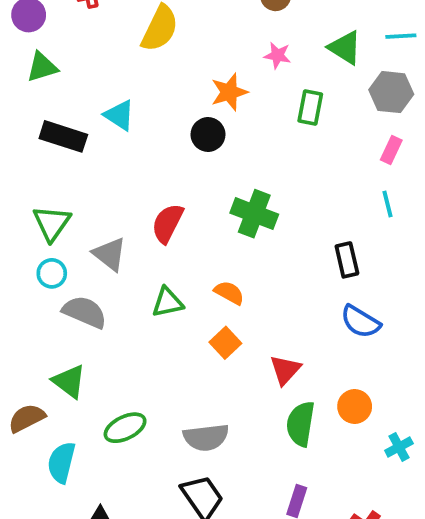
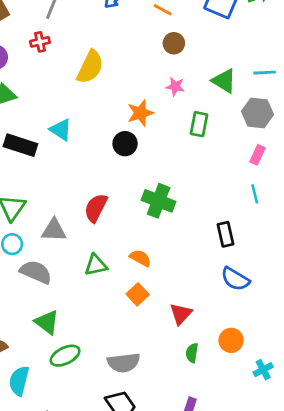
gray triangle: (110, 254) -> (54, 230), turned -36
green triangle: (69, 381) -> (47, 322), moved
green semicircle: (301, 424) -> (192, 353), size x0.6

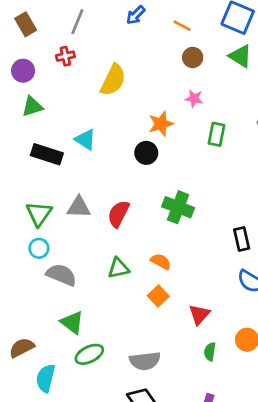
green triangle: (224, 81) -> (240, 56), moved
gray triangle: (54, 230) -> (79, 207), moved

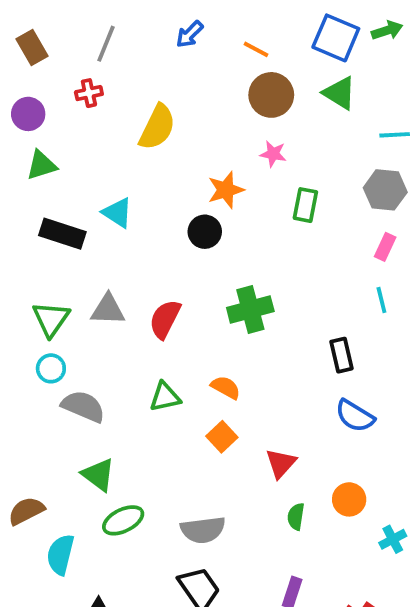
brown circle: (193, 57) -> (271, 95), size x1.5
green cross: (178, 207) -> (250, 310), turned -36

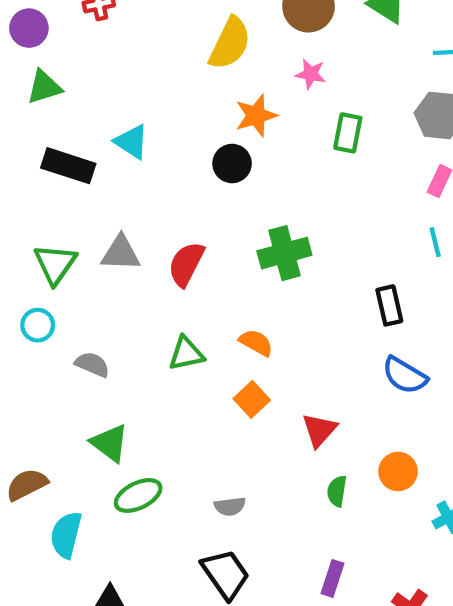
yellow semicircle: (157, 127) -> (230, 43), moved
cyan circle: (51, 368) -> (38, 325), moved
gray semicircle: (83, 406) -> (92, 364), size x0.7
gray semicircle: (203, 530) -> (230, 506), size x0.6

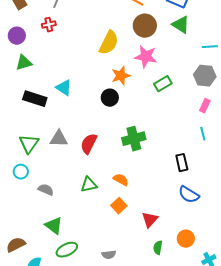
pink star: (311, 74) -> (146, 57), size x1.6
green rectangle: (348, 133) -> (163, 84), turned 48

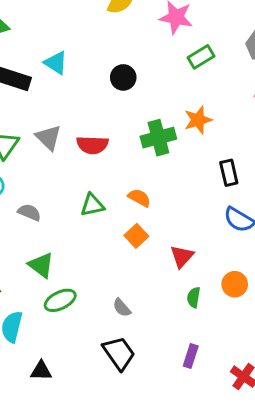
orange star: (121, 76) -> (198, 120), moved
gray triangle: (59, 139) -> (48, 138), turned 42
red semicircle: (89, 144) -> (92, 145), turned -115
gray semicircle: (109, 255) -> (122, 308), turned 56

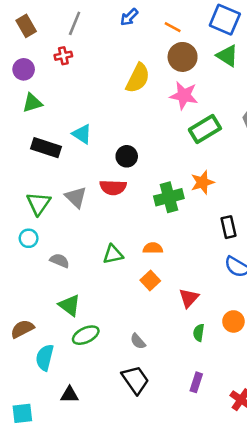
green rectangle: (201, 57) -> (205, 129), size x1.4
black circle: (123, 77) -> (127, 156), moved
red semicircle: (92, 145) -> (113, 187), moved
orange semicircle: (139, 198) -> (153, 248), turned -30

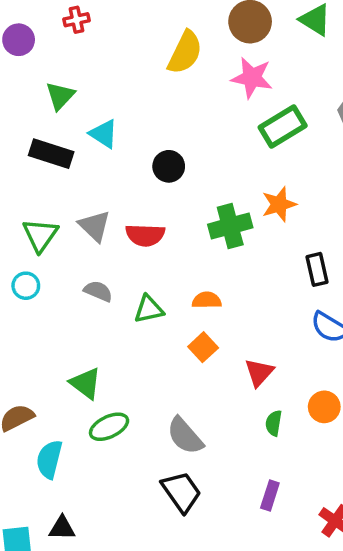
green triangle: (32, 103) -> (60, 96), moved, turned -30
red semicircle: (113, 187) -> (145, 235), moved
gray semicircle: (60, 261) -> (98, 291), moved
gray semicircle: (138, 341) -> (185, 436), size x1.6
black triangle: (70, 395) -> (62, 528), moved

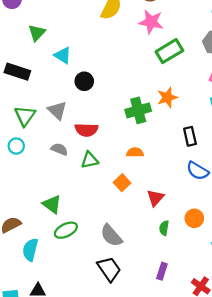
black rectangle: (51, 154) -> (17, 72), moved
black circle: (169, 166) -> (84, 81), moved
red semicircle: (145, 235) -> (86, 130), moved
orange semicircle: (207, 300) -> (135, 152), moved

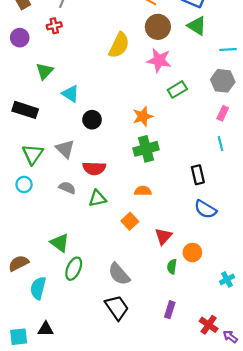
green rectangle: (169, 51) -> (177, 89), size x0.7
orange star: (167, 97) -> (143, 116), moved
orange circle: (194, 218) -> (192, 252), moved
green ellipse: (66, 230) -> (74, 269), turned -40

